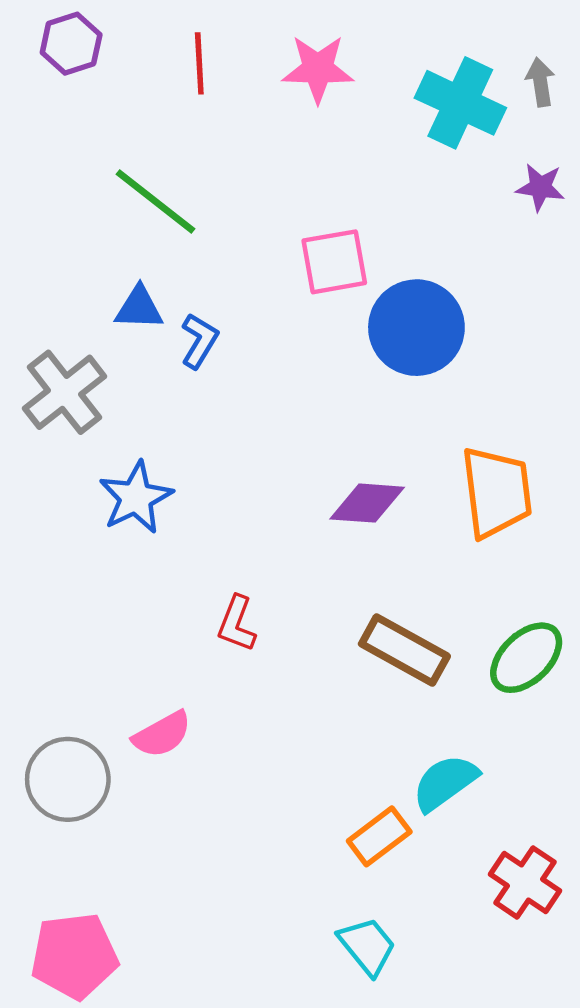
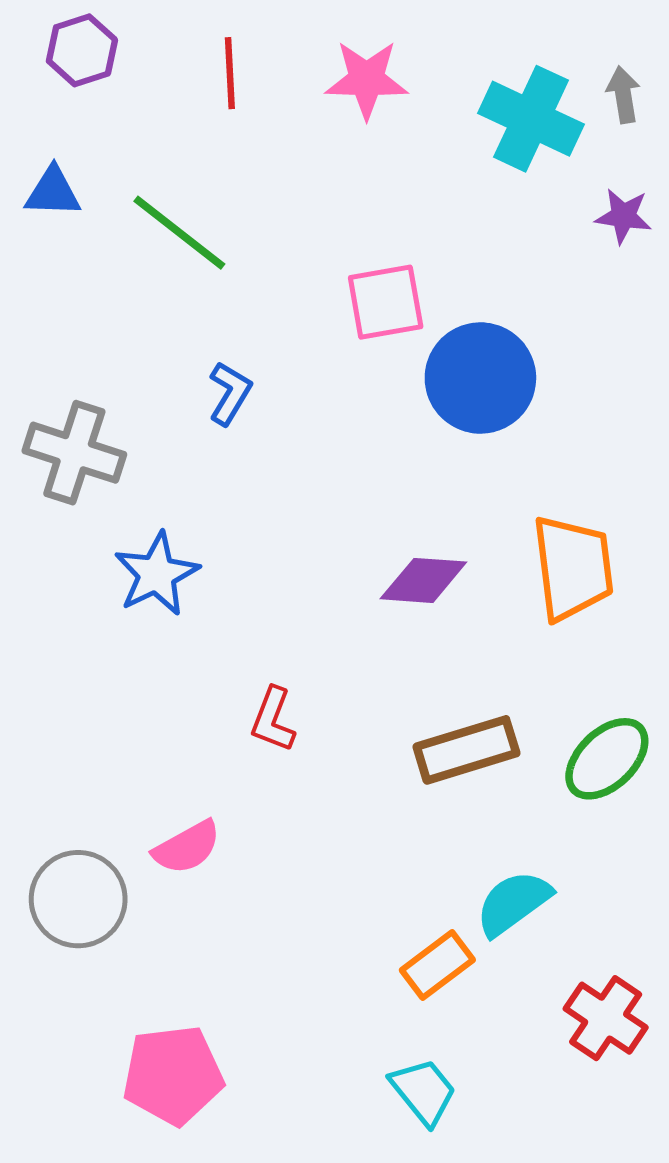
blue triangle: (139, 308) -> (53, 192), moved
gray cross: (64, 392) -> (74, 453), turned -34
brown rectangle: (404, 650) -> (466, 750), turned -46
pink pentagon: (74, 956) -> (173, 1075), moved

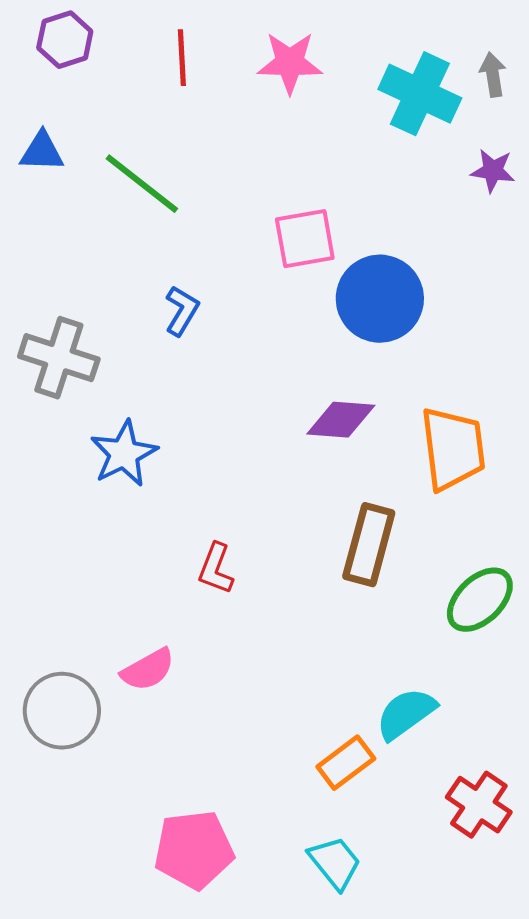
purple diamond: (423, 580) -> (341, 420), moved
brown rectangle: (466, 750) -> (369, 545), moved, turned -58
pink pentagon: (173, 1075) -> (194, 850), moved

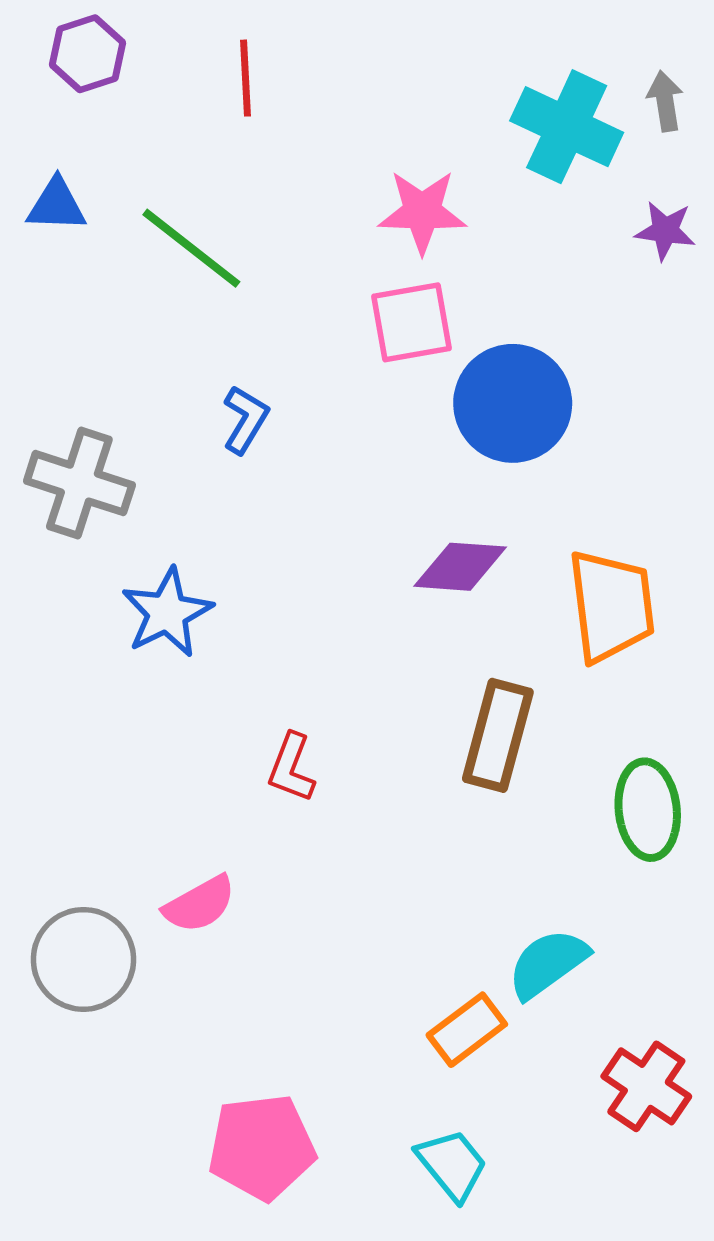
pink star: (290, 63) -> (422, 212), moved
green ellipse: (480, 600) -> (648, 810), turned -52

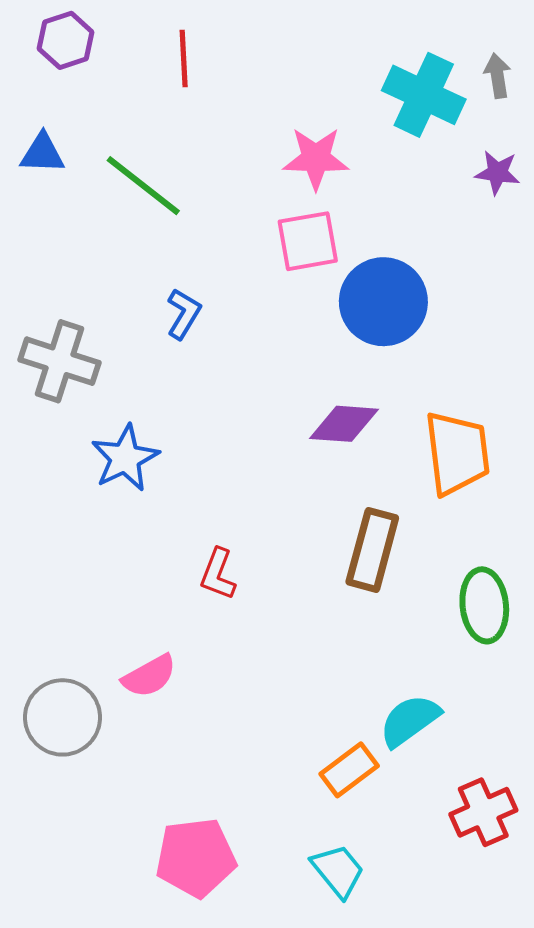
red cross: (646, 1086) -> (483, 812), turned 32

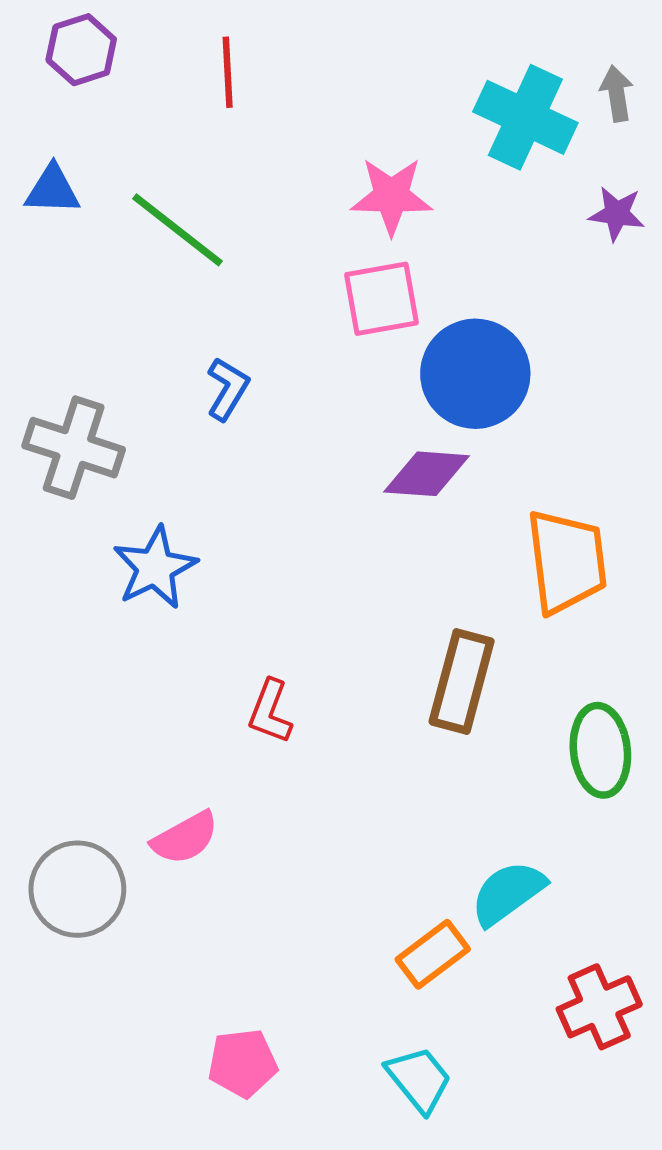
purple diamond: (344, 424) -> (427, 474), moved
pink pentagon: (196, 858) -> (243, 1063), size x0.7

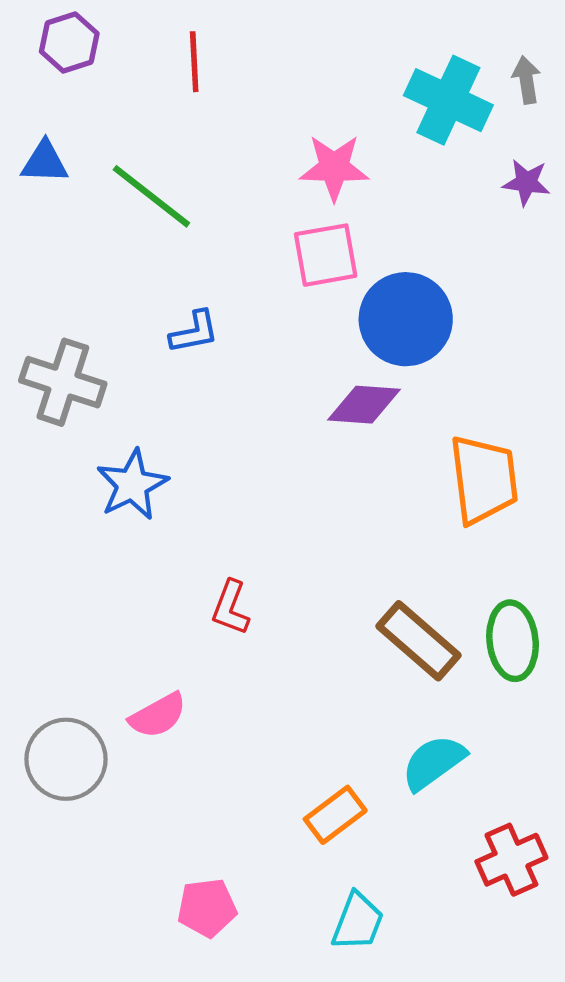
blue L-shape: (228, 389) -> (194, 332), turned 48
brown rectangle: (462, 682) -> (419, 641), moved, turned -64
orange rectangle: (433, 954) -> (335, 815), moved
cyan trapezoid: (419, 1079) -> (358, 922), turned 60

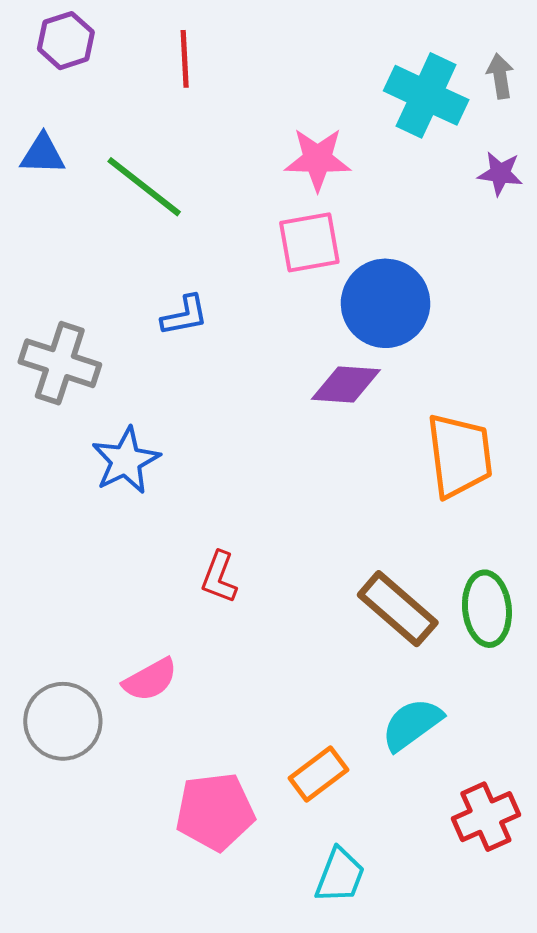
pink pentagon: (207, 908) -> (215, 812), moved, size x1.4

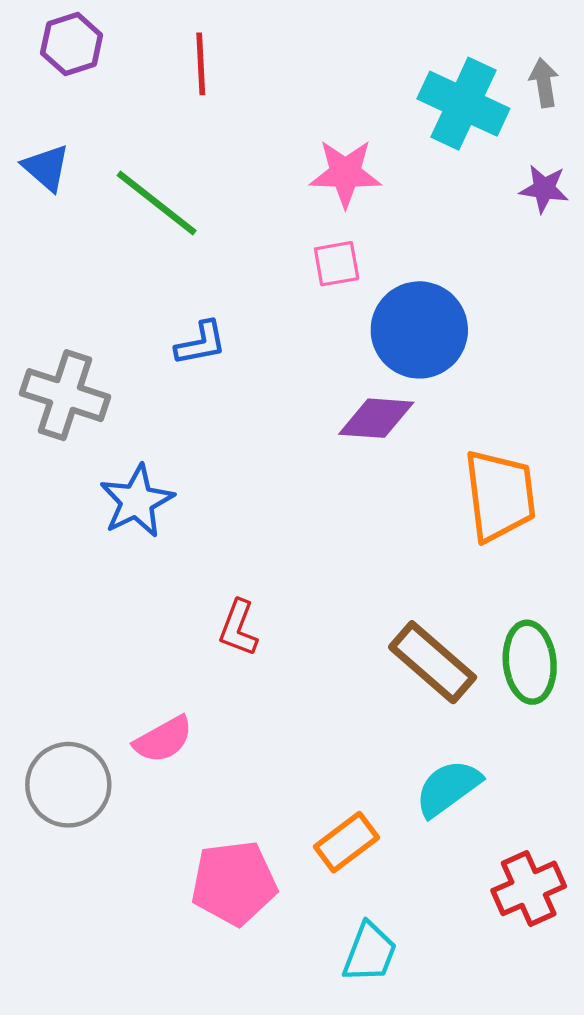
blue triangle: (43, 154) -> (46, 168), turned 39
pink square: (309, 242) -> (337, 264), size x0.7

